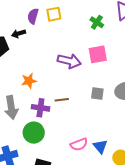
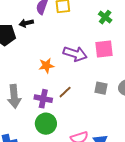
orange star: (29, 81) -> (46, 66), moved
brown line: (62, 100) -> (65, 92), turned -40
green circle: (34, 133) -> (46, 124), moved

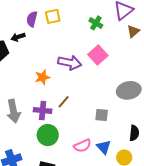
pink square: (104, 49) -> (98, 55), turned -30
gray square: (101, 88) -> (102, 115), moved

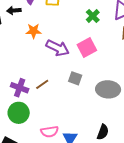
orange star: (42, 77) -> (34, 31), moved
gray square: (102, 115) -> (75, 78), moved

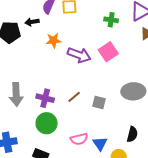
green cross: (93, 16) -> (111, 20), turned -32
gray square: (75, 78) -> (99, 103), moved
brown line: (42, 84) -> (74, 97), moved

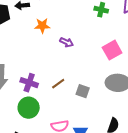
pink square: (108, 52) -> (112, 50), moved
purple arrow: (79, 55) -> (67, 42), size x0.6

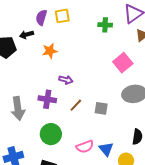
purple arrow: (67, 42) -> (66, 80), moved
purple cross: (29, 83) -> (47, 99), moved

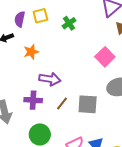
green cross: (105, 25) -> (69, 23), moved, turned -32
purple arrow: (66, 80) -> (50, 79), size x1.5
gray square: (101, 108) -> (88, 104), size x1.5

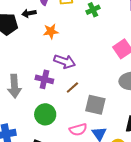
gray square: (88, 104) -> (95, 105), moved

